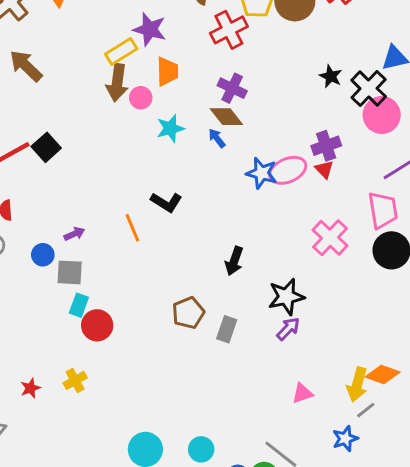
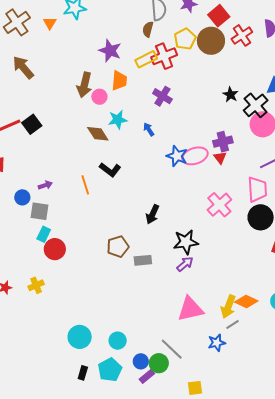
yellow rectangle: (121, 51) -> (146, 59), moved
brown diamond: (226, 117) -> (98, 134), moved
gray rectangle: (227, 329) -> (143, 260), turned 60
pink triangle: (302, 393) -> (190, 309), size x1.8

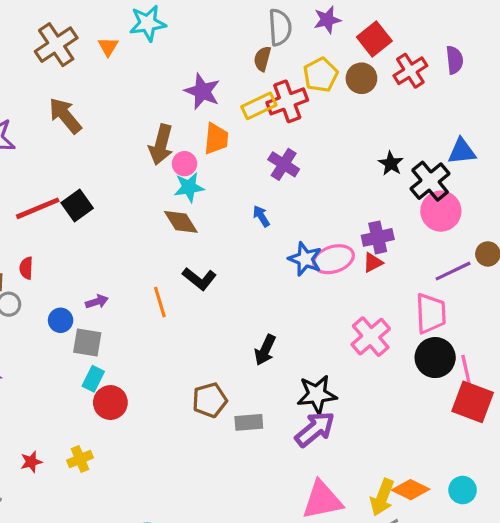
brown circle: (211, 41) -> (361, 78), size x0.7
cyan star: (118, 120) -> (189, 187), moved
red triangle: (220, 158) -> (373, 263), turned 40
purple arrow: (185, 264) -> (315, 429), size x1.5

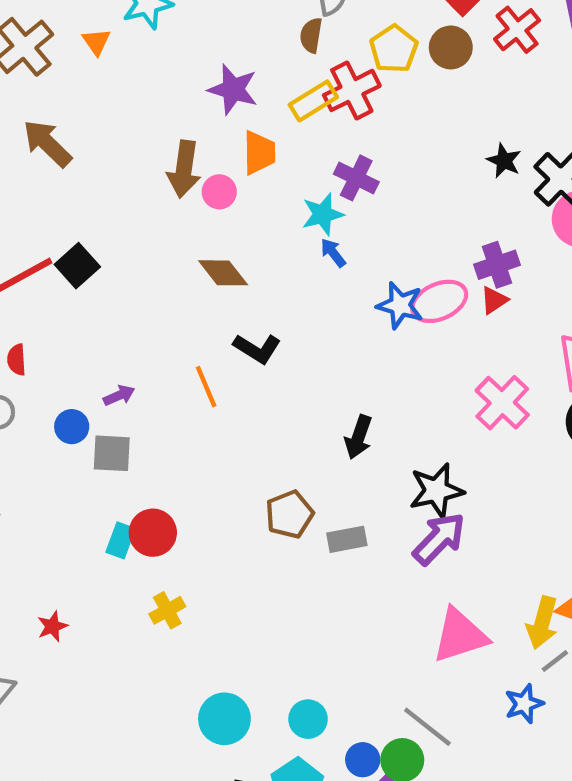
cyan star: (189, 187) -> (323, 214), moved
cyan rectangle: (93, 379) -> (121, 540), moved
yellow cross: (80, 459) -> (167, 610), moved

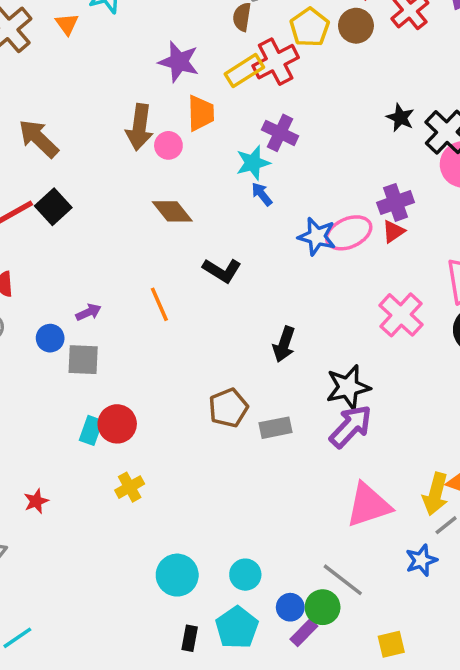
brown arrow: (47, 143) -> (38, 138), moved
black L-shape: (257, 348) -> (222, 270), moved

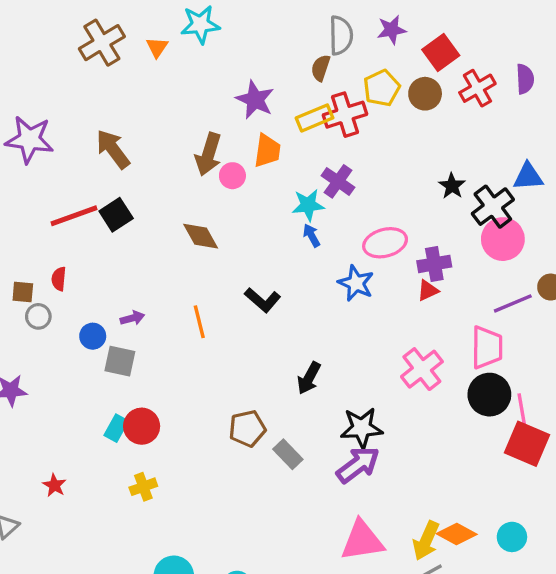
brown diamond: (172, 211) -> (201, 236), moved
pink ellipse: (349, 233) -> (385, 243), moved
gray rectangle: (275, 428) -> (288, 454), turned 48
red star: (36, 501) -> (54, 485), turned -30

